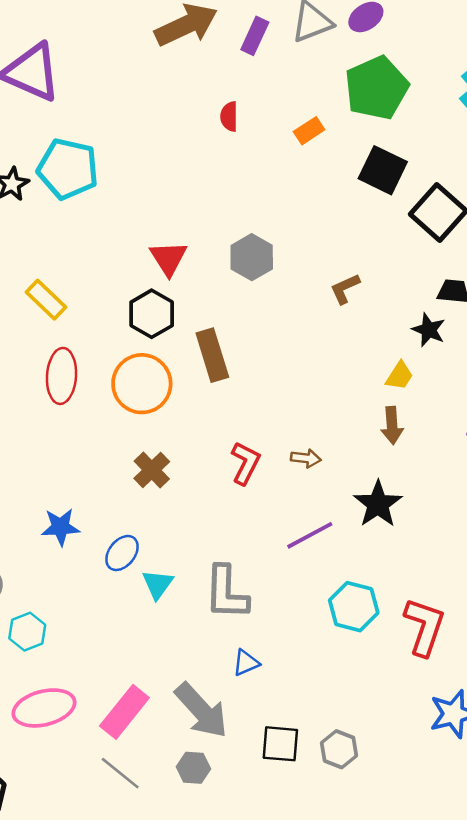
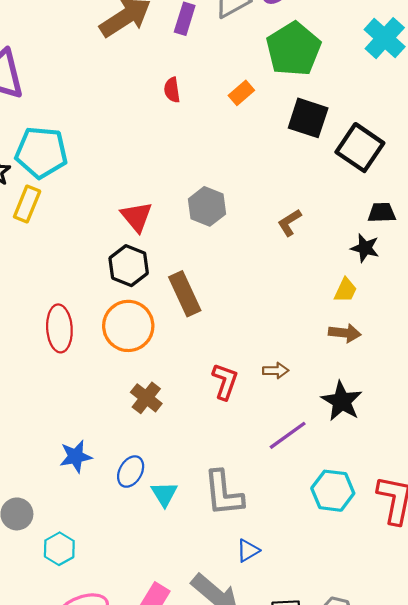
yellow rectangle: (46, 300) -> (27, 204), moved, turned 76
brown arrow: (392, 425) -> (345, 333), turned -72

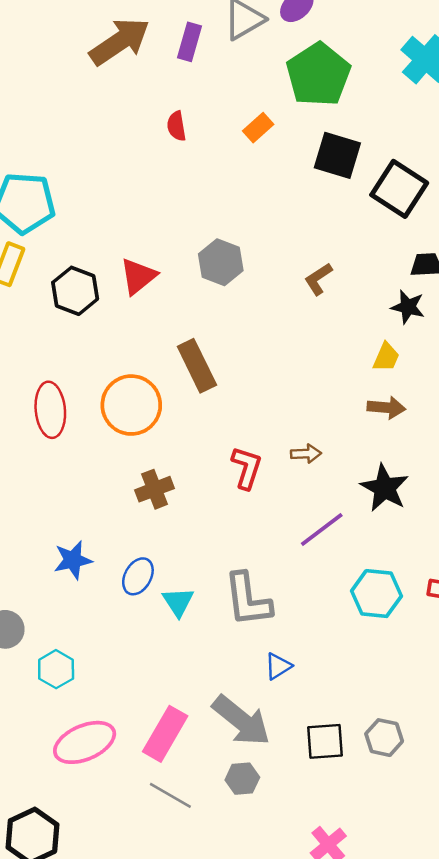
red triangle: (137, 217) -> (138, 276), turned 32
black hexagon: (129, 266) -> (75, 291), moved
brown cross: (146, 398) -> (154, 489), turned 32

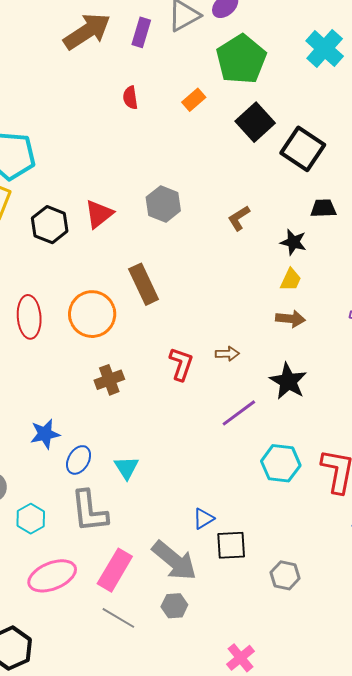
black square: (337, 155) -> (255, 122), turned 30
black star: (408, 307) -> (293, 242), moved
blue ellipse: (138, 576) -> (79, 460), moved
gray L-shape: (248, 600) -> (89, 511), moved
black square: (325, 741) -> (231, 545), moved

